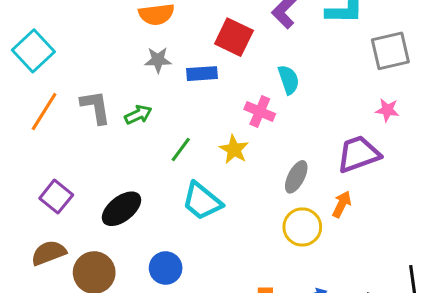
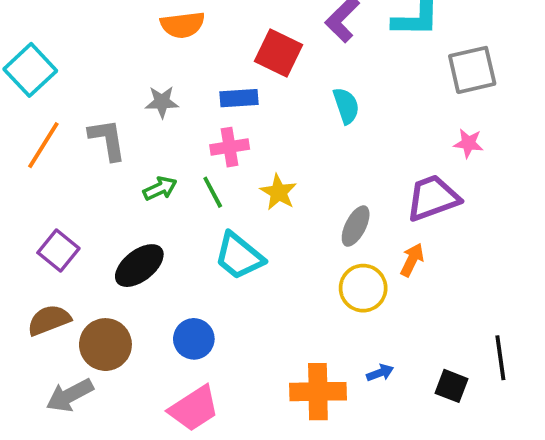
gray star: (158, 60) -> (162, 102), moved
pink cross: (260, 112) -> (230, 147), moved, turned -32
green arrow: (138, 115) -> (160, 188), moved
green line: (181, 150) -> (213, 192), turned -64

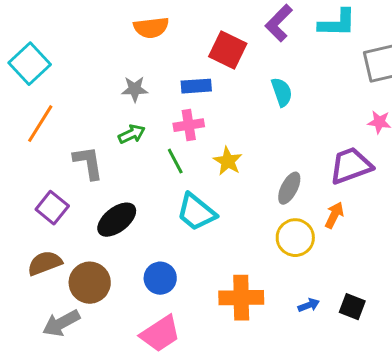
gray L-shape: (107, 140) -> (88, 163), moved
green arrow: (160, 188) -> (132, 134), moved
black square: (452, 386) -> (352, 307), moved
orange cross: (318, 392) -> (241, 298), moved

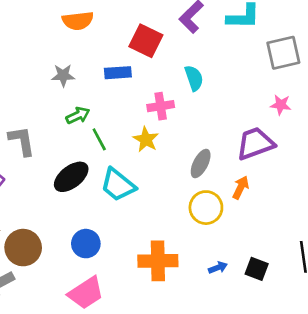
pink cross: (189, 125) -> (161, 106), moved
green arrow: (132, 134) -> (78, 115), moved
black ellipse: (117, 220) -> (71, 177), moved

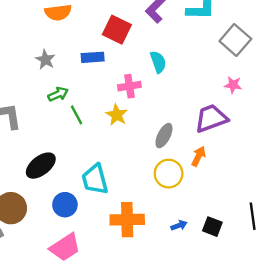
gray square: (283, 53) -> (235, 40), turned -36
gray star: (63, 75) -> (45, 60), turned 30
black ellipse: (71, 177) -> (41, 166), moved
cyan trapezoid: (118, 185) -> (95, 179), moved, turned 36

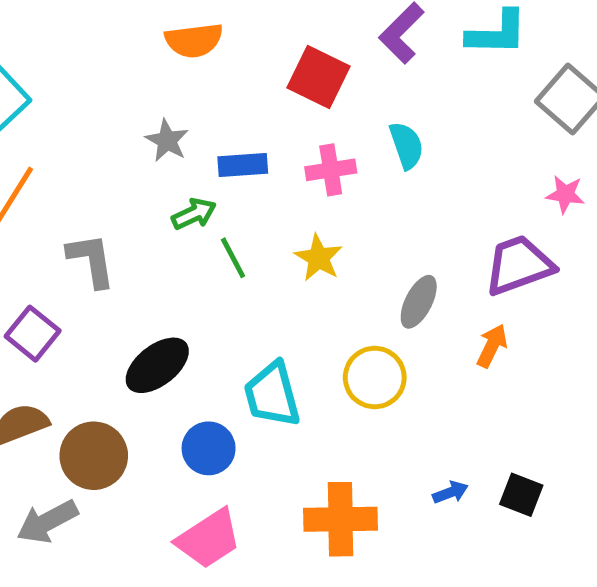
blue rectangle: (93, 57) -> (243, 165), moved
pink cross: (129, 86) -> (331, 170), moved
yellow circle: (169, 174) -> (375, 378), moved
orange cross: (127, 220) -> (340, 519), moved

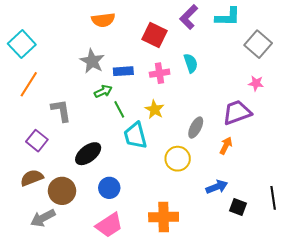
gray star: (167, 141) -> (92, 61), size x1.4
cyan trapezoid: (272, 395) -> (135, 136), moved
blue arrow: (450, 492) -> (217, 187), moved, size x1.5

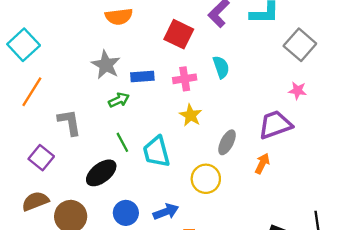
green line: (119, 109) -> (122, 142), moved
yellow star: (154, 109) -> (191, 115), moved
blue arrow: (217, 187) -> (166, 212), moved

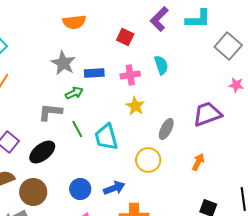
red square: (179, 34) -> (125, 37), size x0.7
pink star: (298, 91) -> (236, 85), moved
gray L-shape: (69, 122) -> (50, 112), moved, turned -75
orange arrow: (262, 164) -> (198, 162), moved
black ellipse: (101, 173) -> (42, 152), moved

